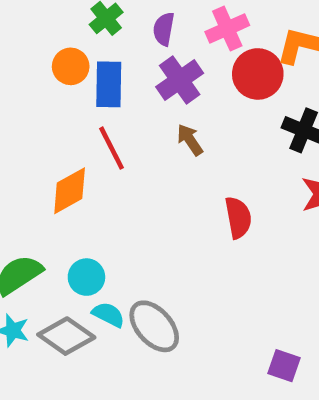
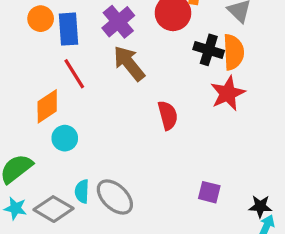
brown arrow: (190, 140) -> (129, 63), size x1.6
cyan circle: (86, 277) -> (65, 138), moved
cyan semicircle: (108, 315) -> (82, 191), turned -110
purple square: (284, 366) -> (209, 192), moved

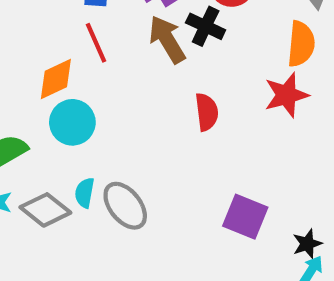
black cross: (209, 50) -> (206, 26), moved
cyan circle: (65, 138) -> (72, 122), size x1.4
purple square: (209, 192) -> (245, 217), size x1.5
black star: (260, 206) -> (307, 244), turned -30

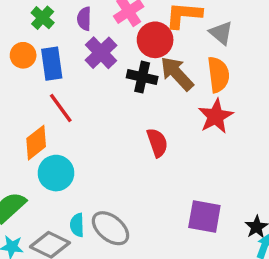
brown arrow: (167, 39) -> (177, 74), moved

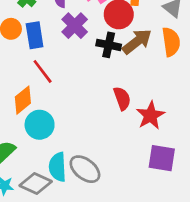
brown arrow: (177, 74) -> (137, 42), turned 96
red star: (216, 116) -> (150, 115), moved
cyan semicircle: (77, 225) -> (58, 167), size x1.5

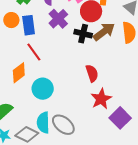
red star: (150, 115) -> (101, 99), moved
cyan circle: (40, 125) -> (43, 89), moved
purple square: (162, 158) -> (120, 118), turned 35

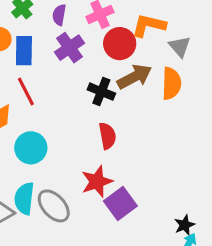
black cross: (83, 34) -> (101, 92), moved
red star: (101, 99) -> (97, 182), moved
purple square: (120, 118) -> (120, 204), moved

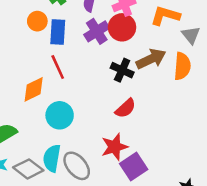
red circle: (120, 44) -> (122, 27), moved
red semicircle: (107, 136) -> (125, 108), turned 55

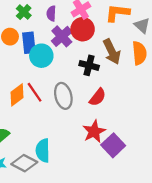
brown arrow: (151, 59) -> (112, 52), turned 100
red line: (58, 67) -> (35, 92), moved
cyan circle: (60, 115) -> (41, 56), moved
gray ellipse: (77, 166) -> (63, 96), moved, turned 35

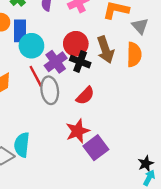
red circle: (83, 29) -> (76, 44), moved
purple cross: (62, 36) -> (56, 62), moved
red line: (35, 92) -> (36, 76), moved

